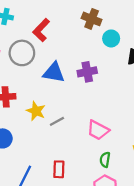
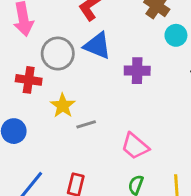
gray circle: (22, 53) -> (58, 54), moved
blue triangle: (54, 73) -> (97, 46), moved

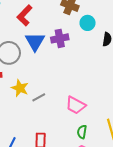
blue triangle: (97, 46) -> (35, 42), turned 50
purple cross: (137, 71) -> (60, 38), moved

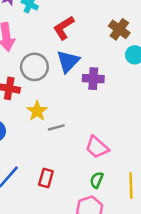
purple cross: (60, 38) -> (93, 79), moved

